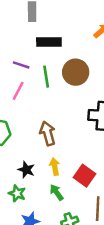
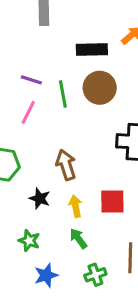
black rectangle: (49, 42) -> (92, 49), moved
black star: (26, 170) -> (40, 198), moved
red square: (85, 176) -> (112, 201), moved, turned -35

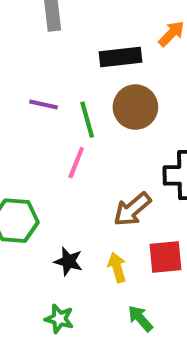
pink line: (28, 112) -> (76, 163), moved
brown arrow: (66, 165) -> (132, 209), moved, turned -108
green arrow: (78, 238) -> (140, 318), moved

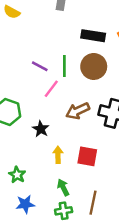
purple line: (44, 105) -> (40, 66), moved
brown arrow: (132, 209) -> (78, 111), moved
black star: (68, 261) -> (41, 129), moved

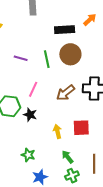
purple line: (40, 66) -> (21, 58), moved
pink line: (51, 89) -> (33, 89), moved
black star: (41, 129) -> (30, 115), moved

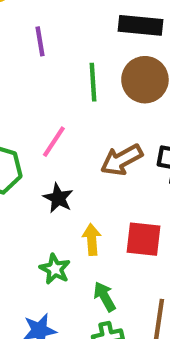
purple line: (21, 58) -> (40, 41), moved, turned 56
black star: (30, 115) -> (58, 198), moved
green star: (28, 155) -> (55, 269), moved

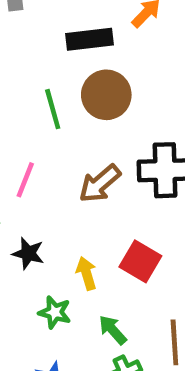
black star: (58, 198) -> (28, 253), moved
red square: (143, 239) -> (140, 261), turned 36

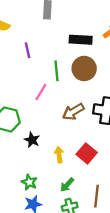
pink line: (25, 180) -> (41, 92), moved
green star: (55, 312) -> (29, 182), moved
green arrow: (113, 330) -> (67, 185), turned -105

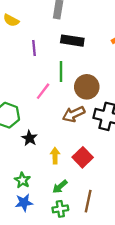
black rectangle: (81, 40) -> (72, 41), moved
brown circle: (84, 68) -> (87, 87), moved

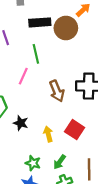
brown circle: (87, 87) -> (66, 28), moved
brown arrow: (74, 114) -> (57, 91), turned -75
green star: (22, 180) -> (33, 163), moved

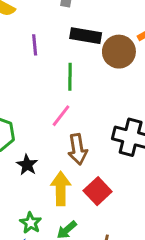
pink line: (23, 76) -> (61, 116), moved
brown arrow: (57, 91) -> (78, 149), moved
yellow arrow: (48, 134) -> (61, 189), size x1.5

